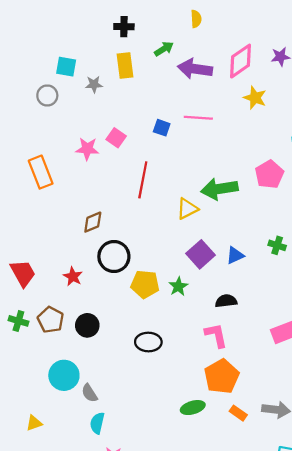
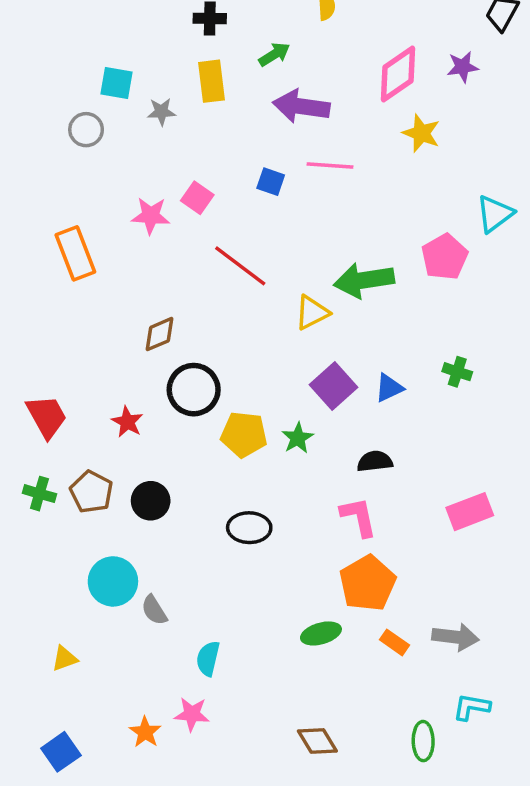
purple arrow: (195, 69) -> (301, 106), moved
red line: (143, 180) -> (240, 266), turned -64
cyan semicircle: (97, 423) -> (208, 659), moved

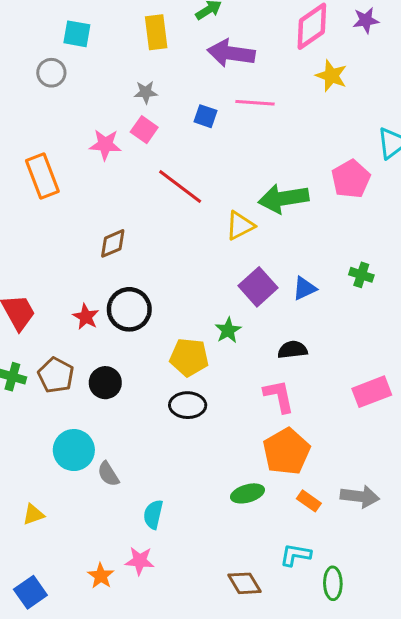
gray star: (161, 112) -> (146, 92), moved
black circle: (194, 390) -> (129, 309), moved
yellow pentagon: (244, 434) -> (189, 357), moved
cyan L-shape: (472, 707) -> (295, 555), moved

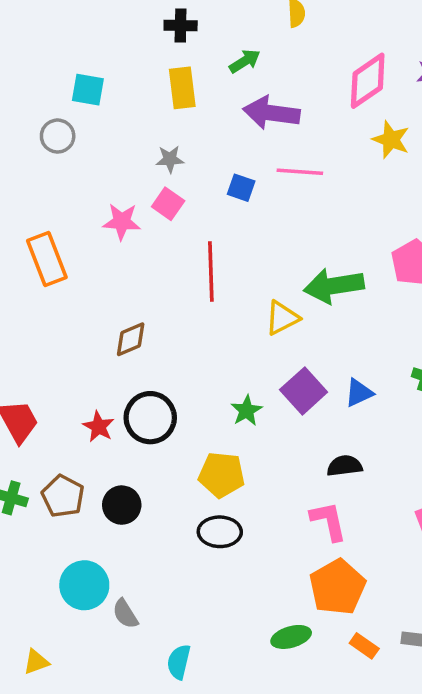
red line: (180, 187) -> (211, 272), turned 51
green star: (228, 330) -> (247, 411), moved

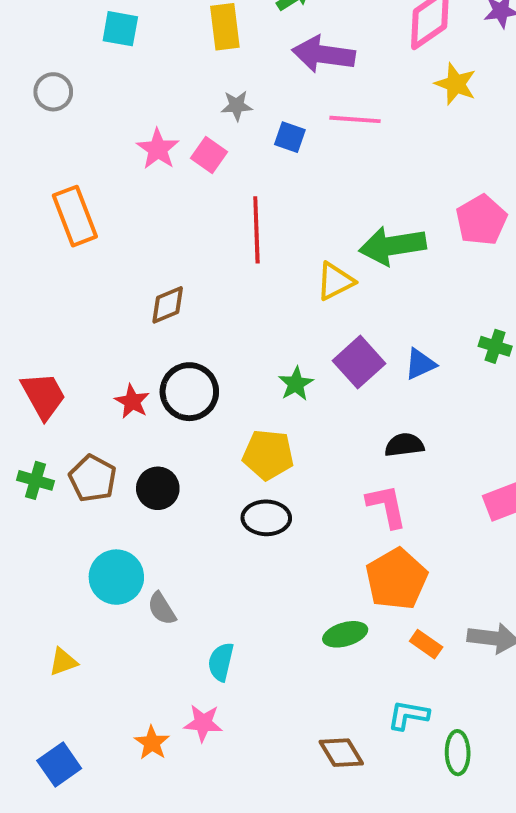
gray circle: (58, 136) -> (53, 92), moved
gray star: (170, 159) -> (237, 106), moved
pink star: (122, 222) -> (158, 149), moved, turned 30

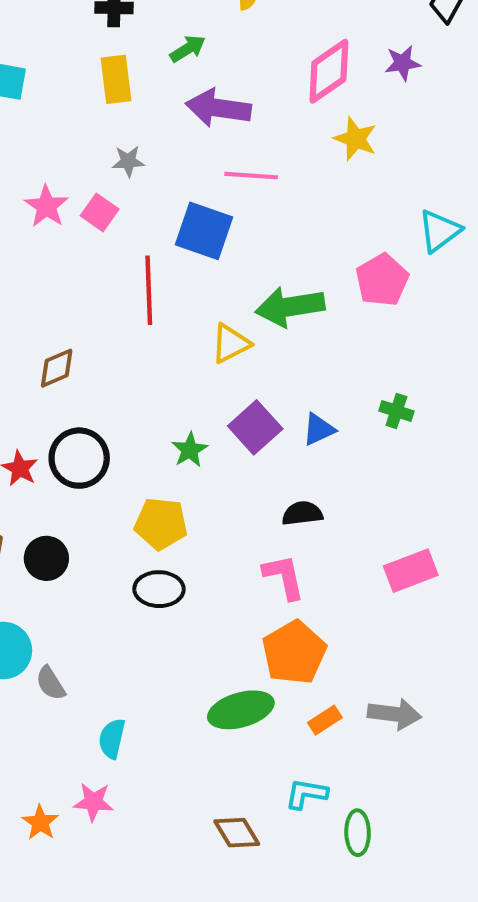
blue square: (290, 137) -> (204, 231), moved, size x1.8
green ellipse: (345, 634) -> (241, 710), size x1.4
orange rectangle: (426, 644) -> (325, 720), turned -68

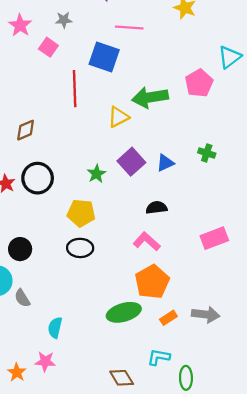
pink star: (46, 206) -> (20, 25), moved
black circle: (46, 558) -> (20, 249), moved
pink L-shape: (284, 577) -> (147, 241), turned -36

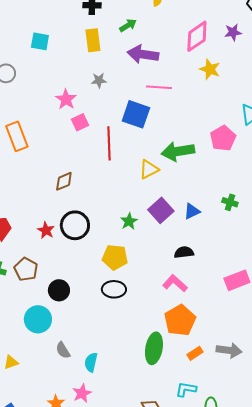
pink star: (20, 25) -> (66, 99), moved
pink square: (48, 47) -> (80, 122), moved, turned 30
gray semicircle: (22, 298) -> (63, 350), moved
green ellipse: (124, 312) -> (154, 348), turned -64
pink star: (45, 361) -> (82, 393), turned -30

